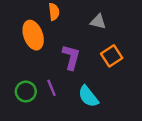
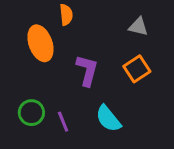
gray triangle: (98, 22) -> (138, 27), moved
purple line: (52, 88) -> (63, 122), moved

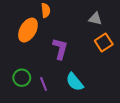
orange ellipse: (40, 43) -> (28, 30), turned 50
orange square: (137, 69) -> (104, 42), moved

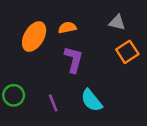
orange semicircle: (46, 10) -> (67, 28), moved, turned -96
green circle: (22, 78) -> (14, 95), moved

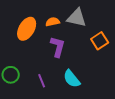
gray triangle: (117, 22) -> (77, 18), moved, size x1.5

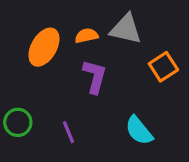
cyan semicircle: (72, 79) -> (139, 131), moved

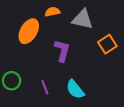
orange semicircle: (87, 36) -> (52, 12), moved
cyan semicircle: (139, 131) -> (75, 89), moved

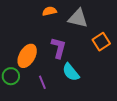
orange ellipse: (29, 31) -> (27, 56), moved
cyan semicircle: (75, 89) -> (71, 72), moved

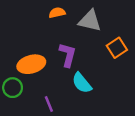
orange ellipse: (27, 56) -> (31, 64), turned 45
purple line: (42, 82) -> (49, 104), moved

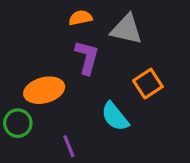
orange square: (117, 48) -> (148, 84), moved
purple L-shape: (68, 55) -> (87, 57), moved

